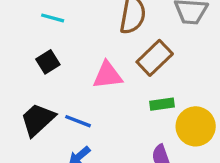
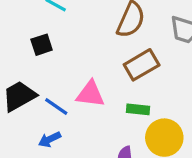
pink triangle: (108, 75) -> (90, 94), moved

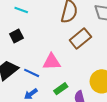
green rectangle: (138, 109) -> (61, 89), moved, turned -32

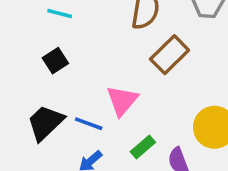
pink triangle: (52, 62) -> (122, 101), turned -42

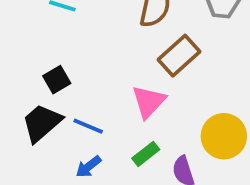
black square: (55, 61) -> (57, 80), moved
pink triangle: (122, 101) -> (149, 102), moved

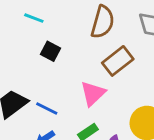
black square: (57, 80) -> (51, 51), moved, turned -36

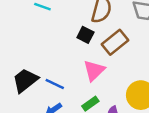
black square: (51, 51) -> (85, 35), moved

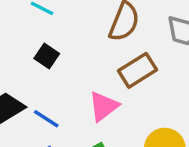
black square: (85, 35) -> (47, 56), moved

